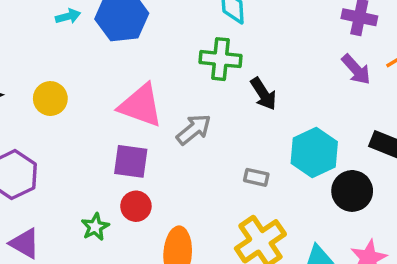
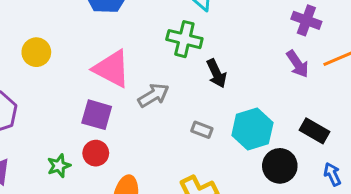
gray rectangle: (256, 177) -> (202, 130), moved

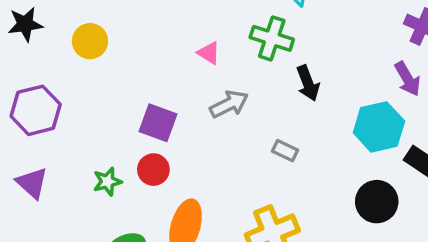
pink triangle: (112, 69) -> (209, 53), moved, size x0.5
cyan hexagon: (252, 129) -> (379, 127), moved

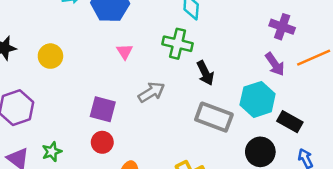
pink triangle: (209, 53) -> (125, 52), moved, turned 30
gray rectangle: (285, 151) -> (214, 117), moved, size x2.0
green star: (107, 182) -> (52, 152), moved

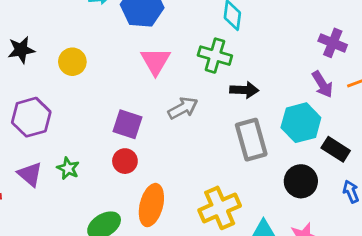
pink triangle: (125, 52) -> (155, 61), size x1.6
black arrow: (205, 73) -> (244, 90), turned -65
gray rectangle: (214, 117) -> (251, 140), turned 51
green star: (52, 152) -> (68, 168), turned -30

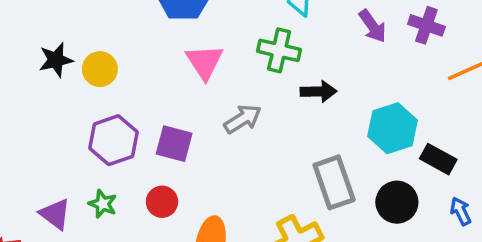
black star: (21, 50) -> (56, 60), moved
purple arrow: (322, 84) -> (373, 26), moved
purple hexagon: (31, 117) -> (114, 140), moved
gray rectangle: (251, 140) -> (334, 182), moved
red circle: (125, 161) -> (162, 202), moved

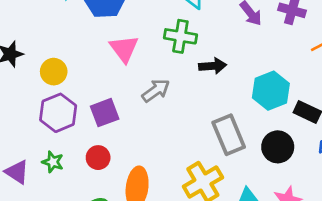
yellow circle: (100, 69) -> (54, 72), moved
purple square: (174, 144) -> (105, 113), turned -32

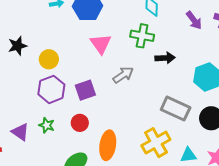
gray rectangle: (229, 135) -> (176, 109), turned -44

